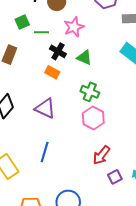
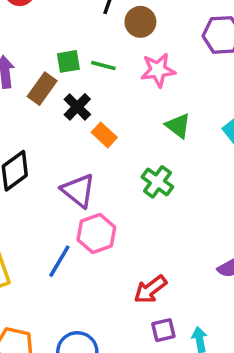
green square: (22, 22) -> (68, 61), moved
black cross: (58, 51) -> (77, 107), moved
green triangle: (84, 57) -> (178, 126), moved
pink hexagon: (93, 118) -> (96, 233), moved

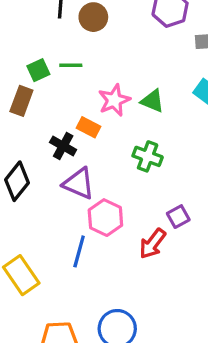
pink star: (158, 70) -> (114, 100), moved
black cross: (77, 107) -> (63, 146), moved
red arrow: (150, 289) -> (152, 244), moved
purple square: (163, 330) -> (178, 217), moved

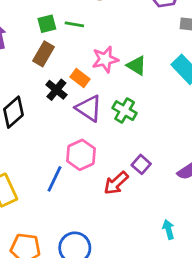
brown rectangle: (21, 101) -> (44, 54), moved
purple triangle: (79, 183) -> (89, 108), moved
purple square: (178, 217) -> (141, 164), turned -30

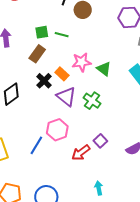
cyan arrow: (168, 229) -> (99, 188), moved

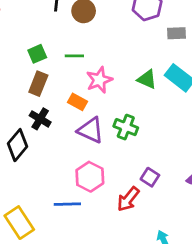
green line: (62, 35) -> (74, 56), moved
green triangle: (104, 69) -> (147, 79), moved
black cross: (44, 81) -> (40, 119), moved
blue line: (36, 145) -> (67, 204), turned 72

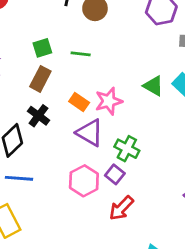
pink star: (99, 80) -> (109, 101), moved
green cross: (126, 127) -> (127, 149), moved
purple square: (150, 177) -> (115, 174), moved
blue line: (67, 204) -> (19, 178), moved

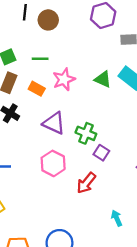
pink star: (109, 101) -> (64, 79), moved
orange rectangle: (79, 102) -> (37, 89), moved
purple square: (115, 174) -> (101, 153), moved

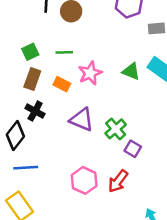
green cross: (86, 133) -> (116, 129), turned 30
pink hexagon: (53, 163) -> (84, 180), moved

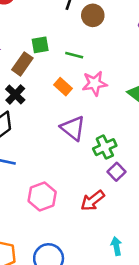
brown rectangle: (32, 79) -> (22, 64), moved
black cross: (35, 111) -> (15, 94), moved
pink hexagon: (84, 180) -> (42, 196), moved

